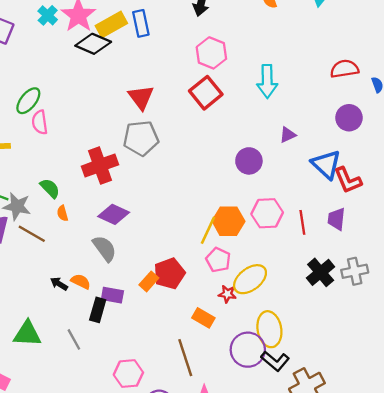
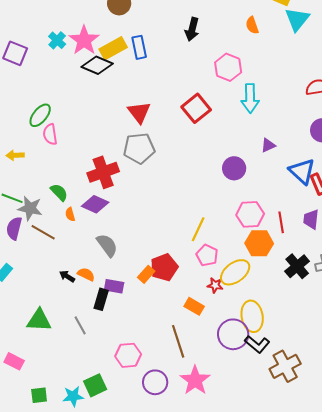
pink hexagon: (211, 53) -> (228, 67), moved
purple diamond: (114, 214) -> (95, 204), moved
orange hexagon: (228, 221) -> (259, 243), moved

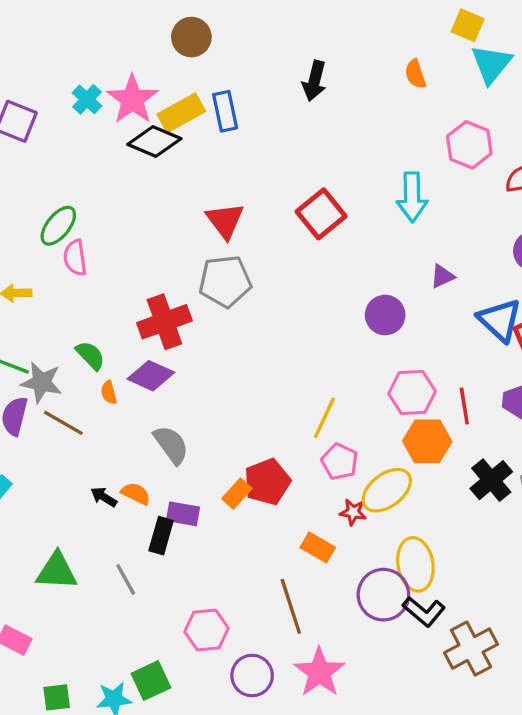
pink hexagon: (228, 67) -> (469, 145), moved

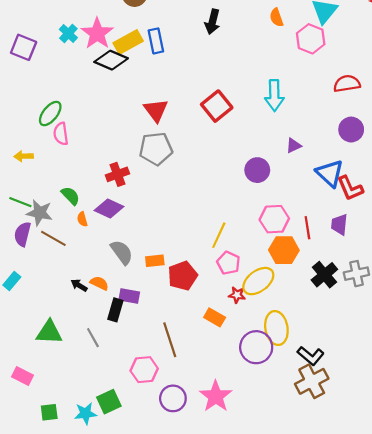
pink hexagon: (469, 145) -> (311, 39), moved
red cross: (164, 322) -> (117, 174), size x0.7
orange rectangle: (237, 494) -> (155, 261), moved, turned 42
brown line: (291, 606) -> (170, 340), moved
black L-shape: (424, 612) -> (311, 356), moved

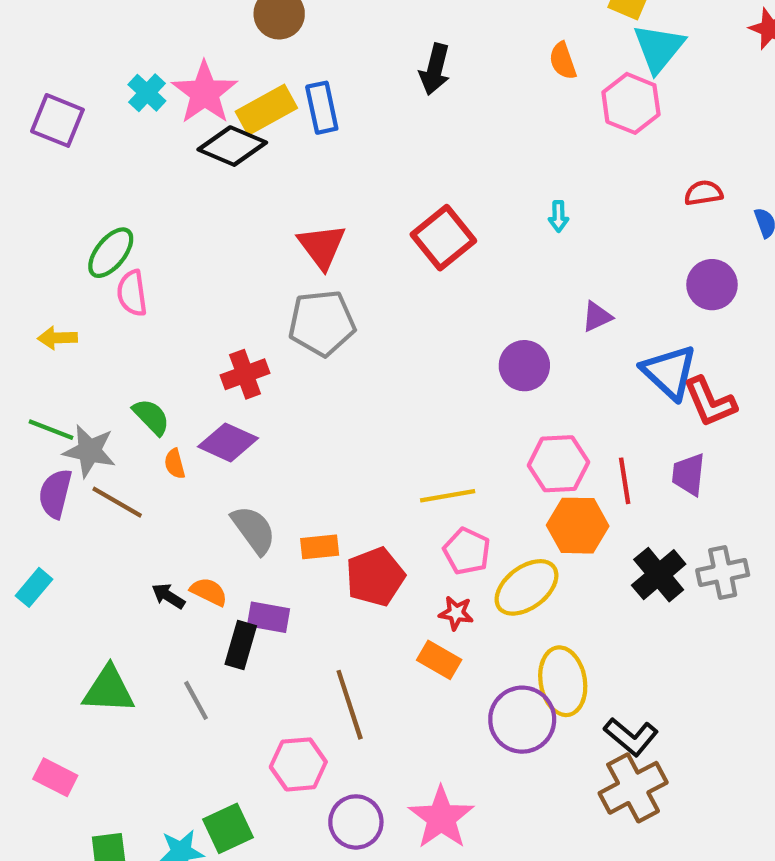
red semicircle: (347, 84) -> (703, 193), size x0.7
cyan arrow: (274, 95) -> (558, 216), size x0.5
yellow line: (219, 235) -> (448, 496), turned 55
red star: (237, 295) -> (456, 613), moved

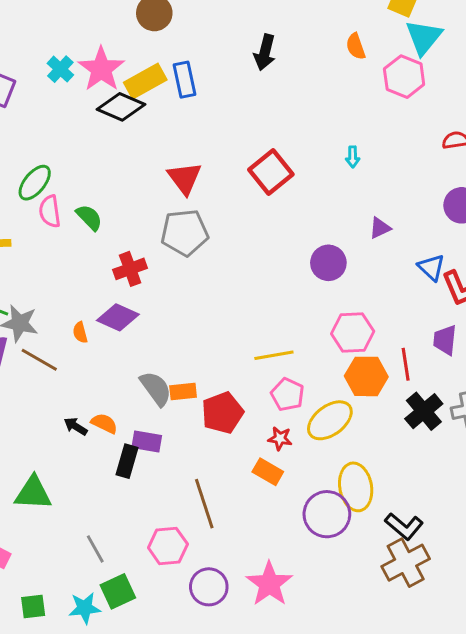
blue triangle: (669, 372) -> (431, 267), size x0.7
green semicircle: (151, 417) -> (89, 217), moved
red line: (625, 481) -> (406, 364), moved
gray semicircle: (254, 530) -> (156, 389), moved
gray line: (196, 700) -> (95, 549), moved

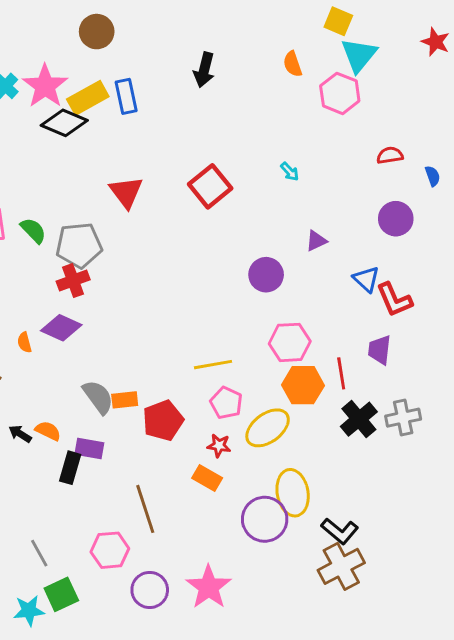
cyan arrow: (353, 157) -> (290, 172), turned -42
gray pentagon: (185, 233) -> (79, 245), moved

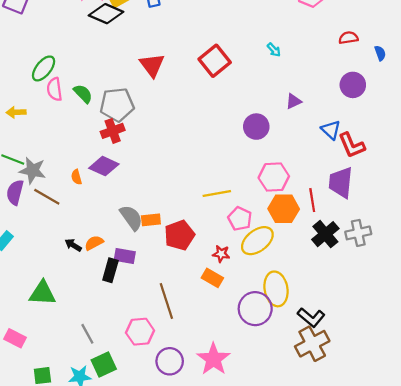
purple trapezoid: (380, 350) -> (341, 183), size x1.4
pink pentagon: (226, 403) -> (240, 219), moved
orange semicircle: (48, 431) -> (94, 243), turned -54

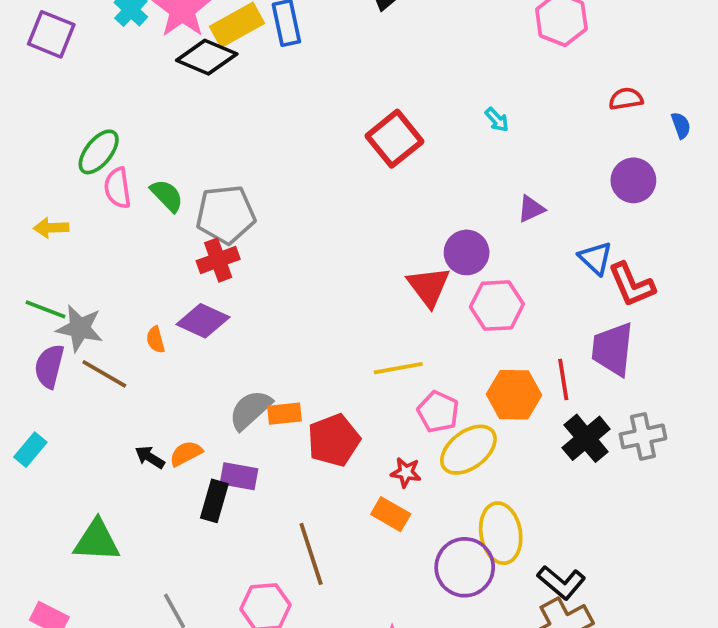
red triangle: (152, 65) -> (429, 287), moved
pink hexagon: (274, 177) -> (497, 306), moved
gray semicircle: (131, 218) -> (250, 410), turned -96

